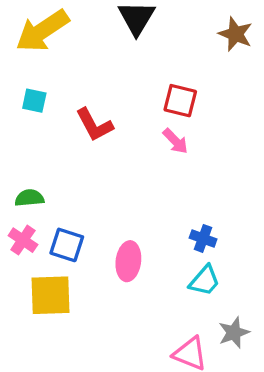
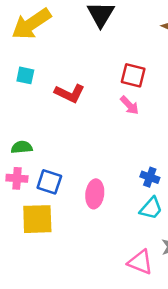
red L-shape: (94, 125) -> (70, 93), turned -36
pink cross: (23, 240) -> (17, 178), turned -30

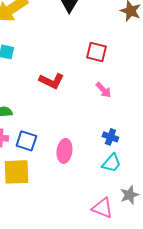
red L-shape: (70, 93) -> (51, 81), moved
pink arrow: (129, 105) -> (103, 90), moved

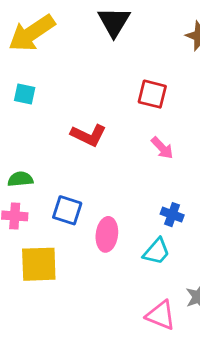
blue square: (26, 141) -> (67, 210), moved
cyan trapezoid: (111, 163) -> (156, 251), moved

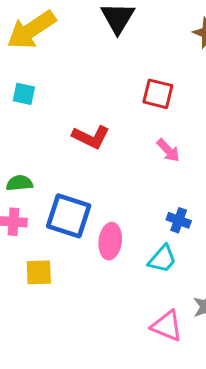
blue square: (67, 210) -> (69, 216), size x1.4
yellow square: (39, 264) -> (39, 272), size x0.7

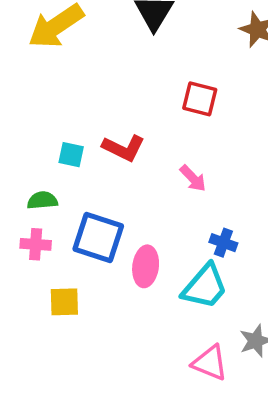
cyan square: (24, 94) -> (71, 155), moved
pink arrow: (168, 150) -> (193, 178), moved
cyan trapezoid: (162, 259) -> (205, 287), size x1.4

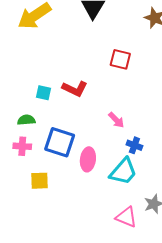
pink arrow: (193, 178) -> (116, 120), moved

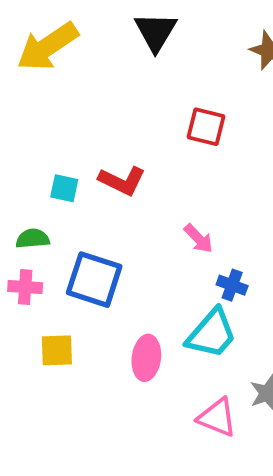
pink ellipse: (88, 159) -> (146, 358), moved

